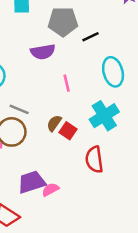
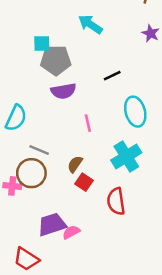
gray pentagon: (63, 22) -> (56, 60), moved
red square: (68, 131) -> (84, 182), moved

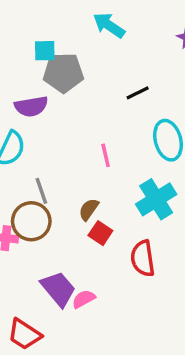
purple semicircle: (63, 91) -> (31, 106), moved
gray line: (39, 150) -> (41, 191), turned 48
purple trapezoid: (52, 224) -> (58, 289), turned 68

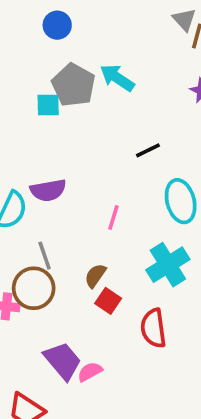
gray pentagon: (63, 73) -> (74, 85), moved, turned 30
purple semicircle: (31, 106) -> (48, 190), moved
pink line: (106, 155) -> (113, 217), turned 30

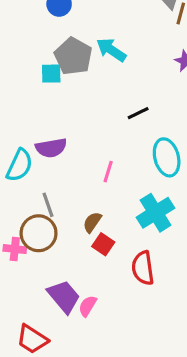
pink semicircle: (90, 372) -> (88, 306), turned -30

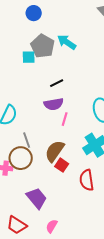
black line: (138, 113) -> (57, 83), moved
purple semicircle: (51, 148) -> (54, 104), moved
brown semicircle: (92, 222) -> (55, 151), size x1.6
pink semicircle: (88, 306) -> (52, 226), moved

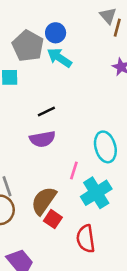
blue circle: (34, 13) -> (56, 33), moved
gray pentagon: (43, 46) -> (28, 46), moved
pink line: (65, 119) -> (74, 171), moved

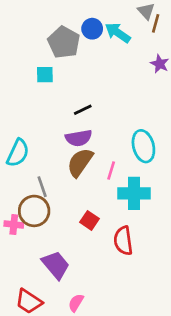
cyan arrow: (59, 58) -> (118, 33), moved
cyan cross: (96, 193) -> (134, 193), turned 32
brown semicircle: (44, 201) -> (80, 162), moved

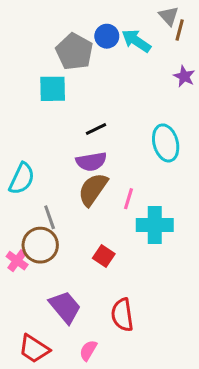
cyan square: (45, 75) -> (53, 89), size x1.4
cyan ellipse: (143, 146) -> (166, 143), moved
pink cross: (14, 224) -> (17, 261), turned 30
red semicircle: (123, 241) -> (122, 315), moved

